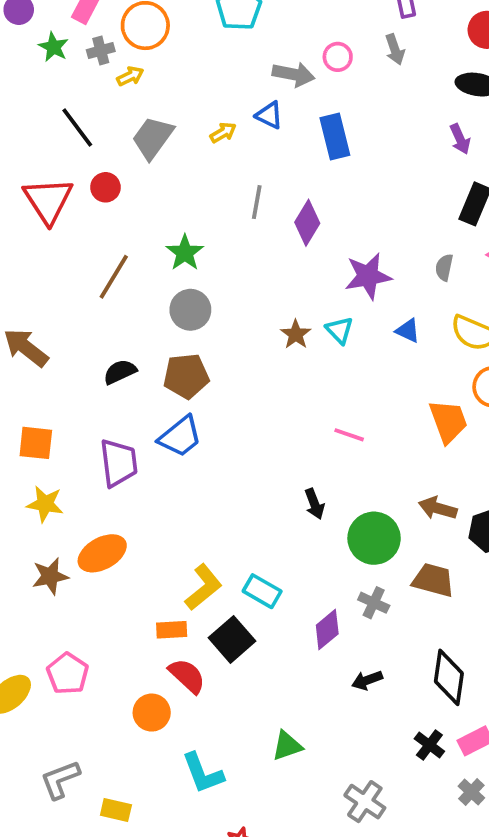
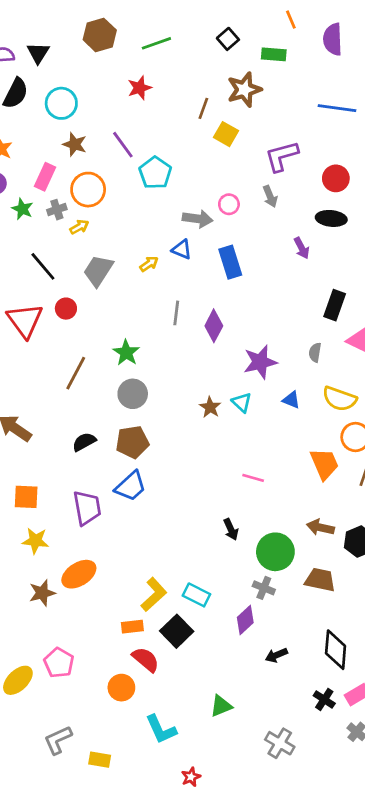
purple arrow: (460, 139) -> (302, 248), moved
gray cross: (374, 603) -> (264, 588), moved

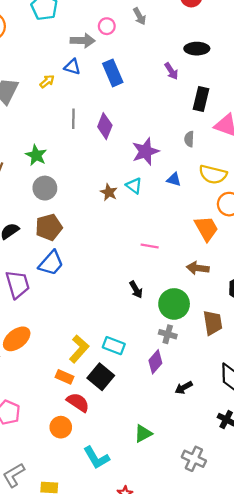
black ellipse: (331, 218) -> (197, 49), moved
purple arrow: (302, 248) -> (171, 71), moved
brown arrow: (320, 527) -> (198, 268), moved
brown trapezoid: (320, 580) -> (213, 323), turned 75
orange rectangle: (132, 627) -> (65, 377), turned 36

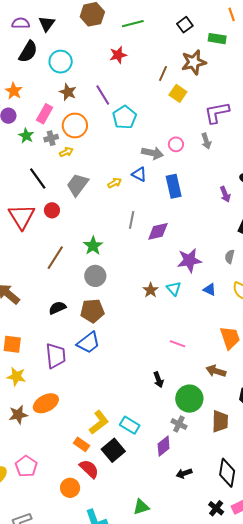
purple diamond: (105, 126) -> (158, 231), turned 45

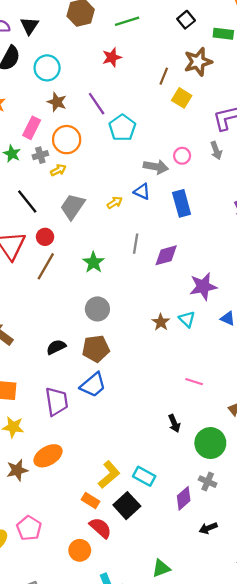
green star: (93, 246) -> (93, 262), moved
brown line: (55, 258) -> (46, 266), moved
gray cross: (179, 424) -> (208, 482), moved

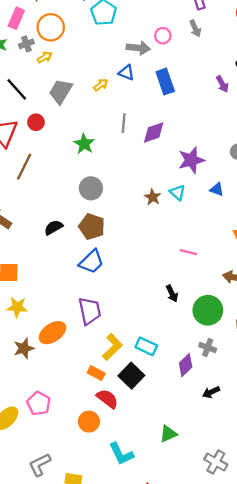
brown line: (46, 266) -> (24, 167), moved
brown pentagon: (96, 349) -> (92, 227), turned 30
purple trapezoid: (57, 401) -> (90, 311), moved

